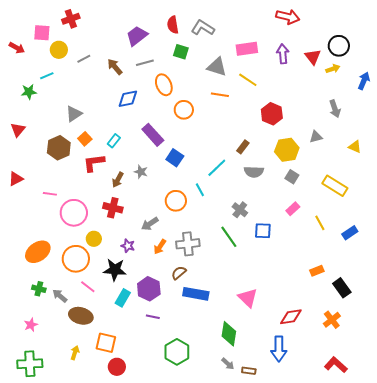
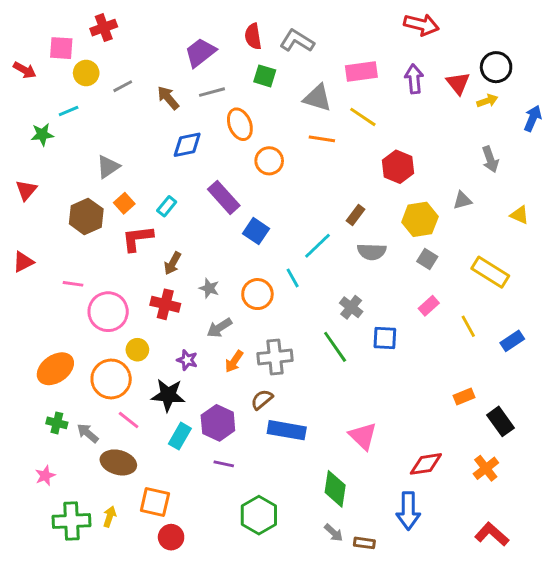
gray star: (141, 172) -> (209, 288), moved
green cross: (30, 364) -> (72, 521), moved

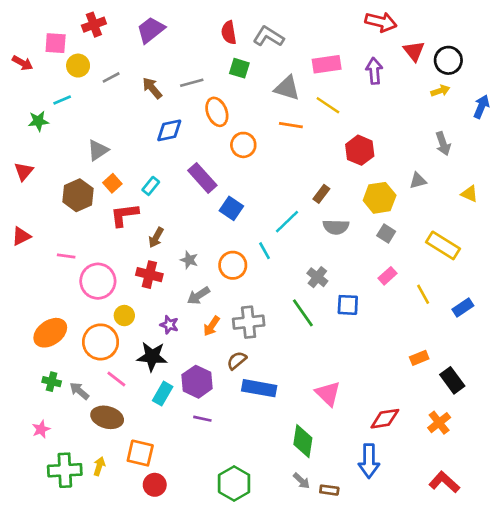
purple trapezoid: (200, 52) -> (151, 30), moved
red triangle: (458, 83) -> (414, 51), moved
green hexagon: (259, 515) -> (234, 483), moved

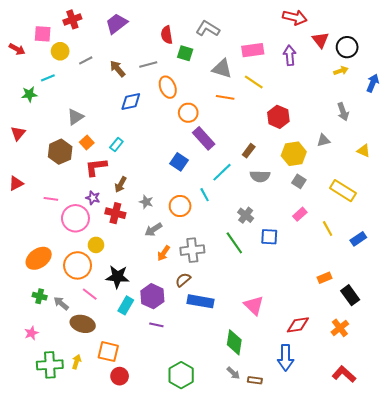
red semicircle: (229, 33) -> (167, 35), moved
purple rectangle: (202, 178) -> (204, 138), moved
purple star: (169, 325) -> (93, 198), moved

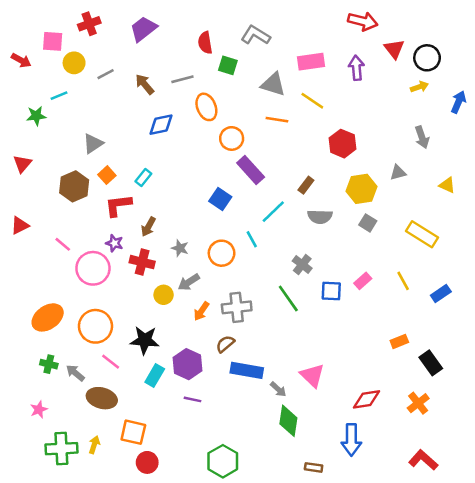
pink line: (51, 199) -> (63, 244), turned 32
pink rectangle: (300, 214) -> (363, 281), moved
yellow circle: (96, 245) -> (164, 295), moved
gray arrow: (233, 373) -> (278, 389), moved

